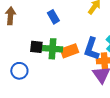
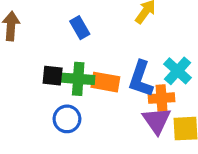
orange rectangle: (69, 51) -> (105, 82), turned 30
blue circle: (19, 71) -> (67, 119), moved

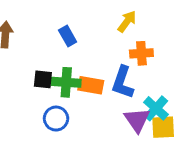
cyan cross: (178, 71) -> (156, 108), moved
orange cross: (161, 98) -> (141, 53), moved

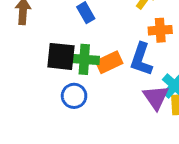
black square: (43, 79) -> (61, 56), size x1.5
orange rectangle: (91, 85) -> (109, 62), turned -35

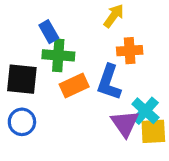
green cross: (84, 59) -> (58, 55), moved
blue circle: (74, 96) -> (22, 122), moved

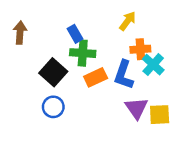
black square: (22, 79) -> (53, 72), turned 36
cyan cross: (145, 111) -> (153, 65), moved

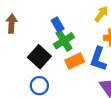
green cross: (83, 53) -> (64, 41), turned -36

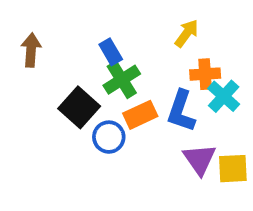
blue circle: (39, 86) -> (109, 137), moved

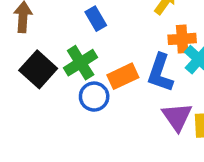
green cross: (122, 80) -> (81, 63), moved
black square: (79, 107) -> (38, 69), moved

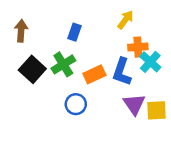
blue rectangle: (96, 19) -> (75, 32), turned 49
blue circle: (94, 97) -> (76, 104), moved

